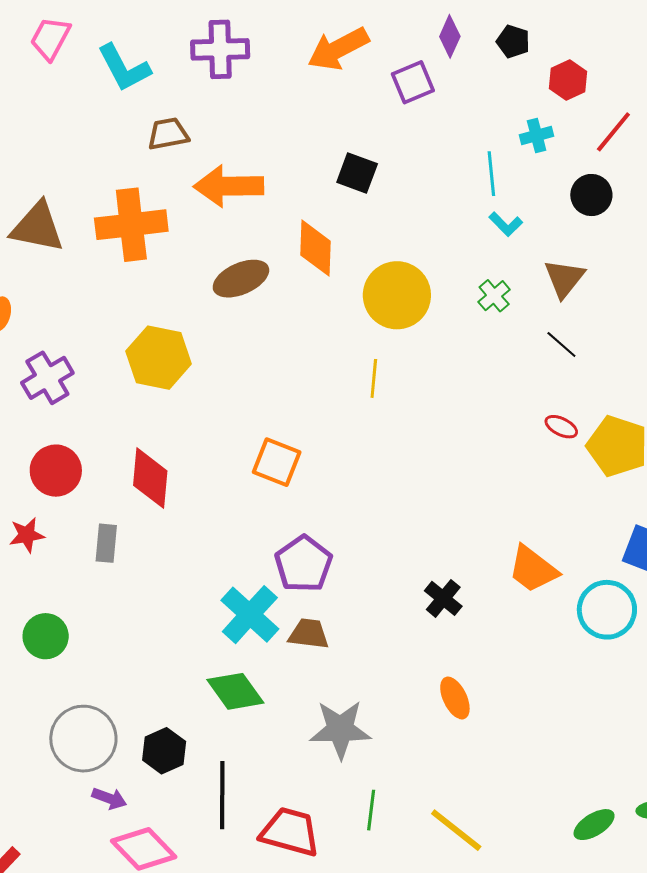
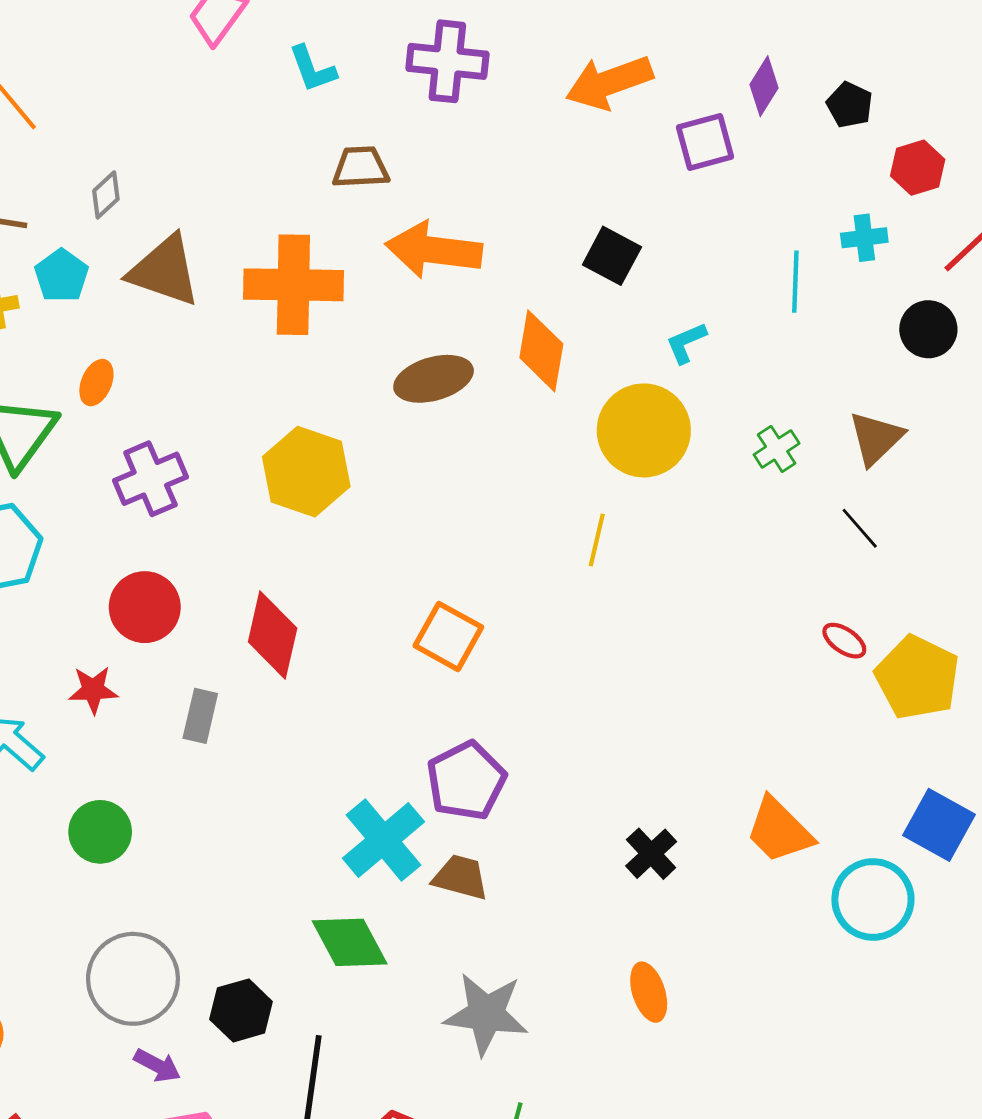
cyan L-shape: (124, 68) -> (312, 69), size x0.7
cyan L-shape: (506, 224) -> (686, 343), moved, turned 104

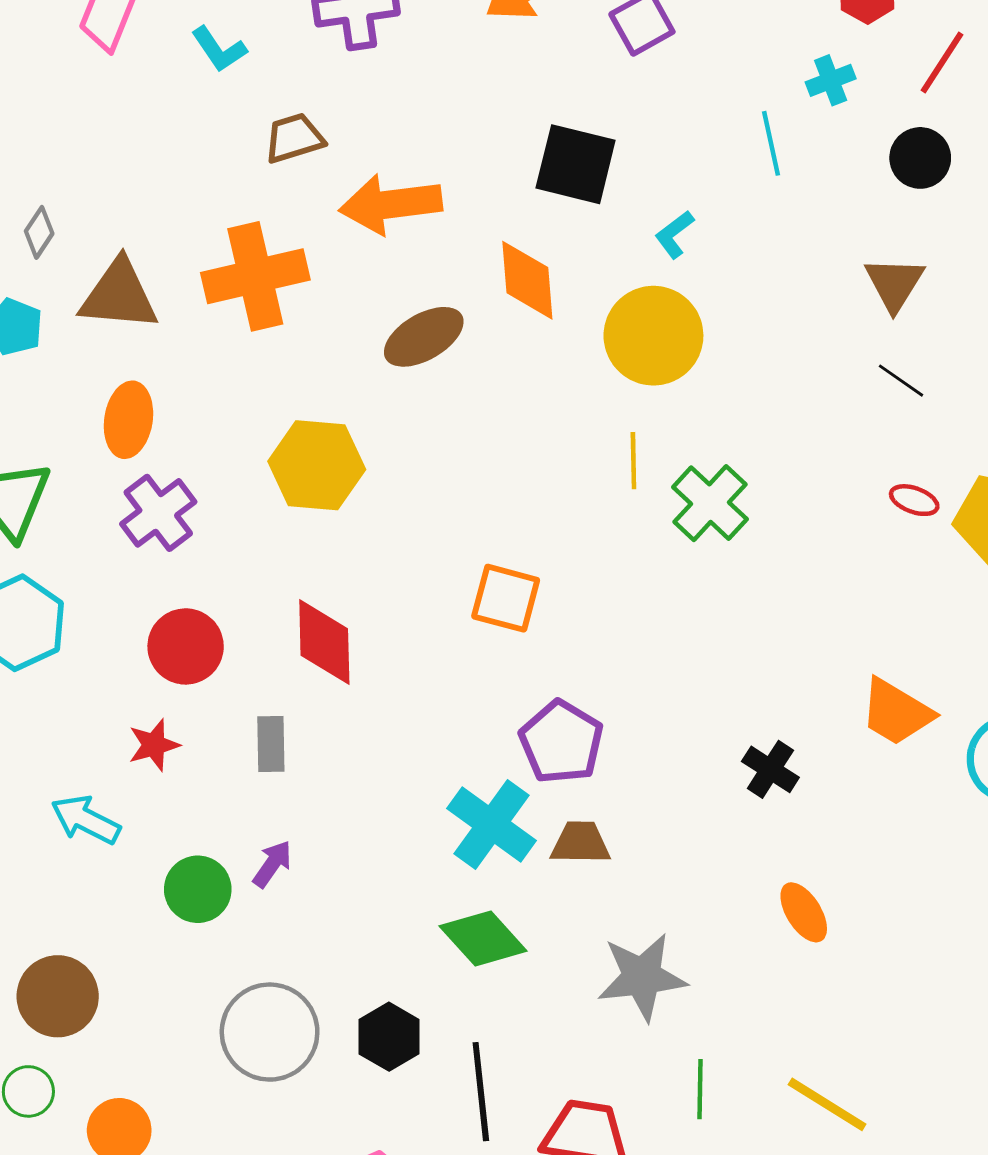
black square: (612, 256) -> (576, 164), size x1.4
orange ellipse: (96, 383) -> (128, 420), moved, size x1.5
green cross: (777, 449) -> (710, 503), moved, size x1.6
purple arrow: (157, 1065) -> (272, 864), moved, turned -69

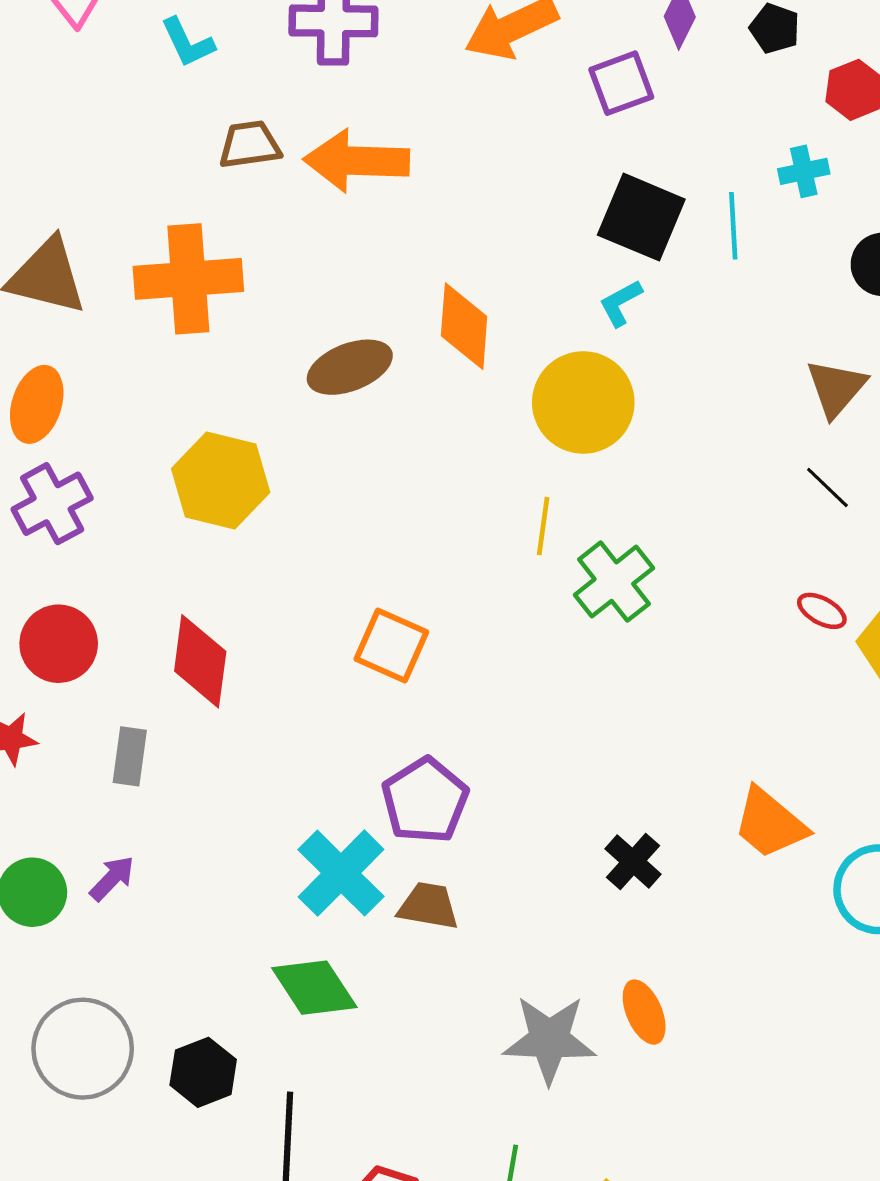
black square: (576, 164) -> (641, 217), moved
orange arrow: (391, 204) -> (357, 161), moved
gray star: (642, 977) -> (549, 1039), moved

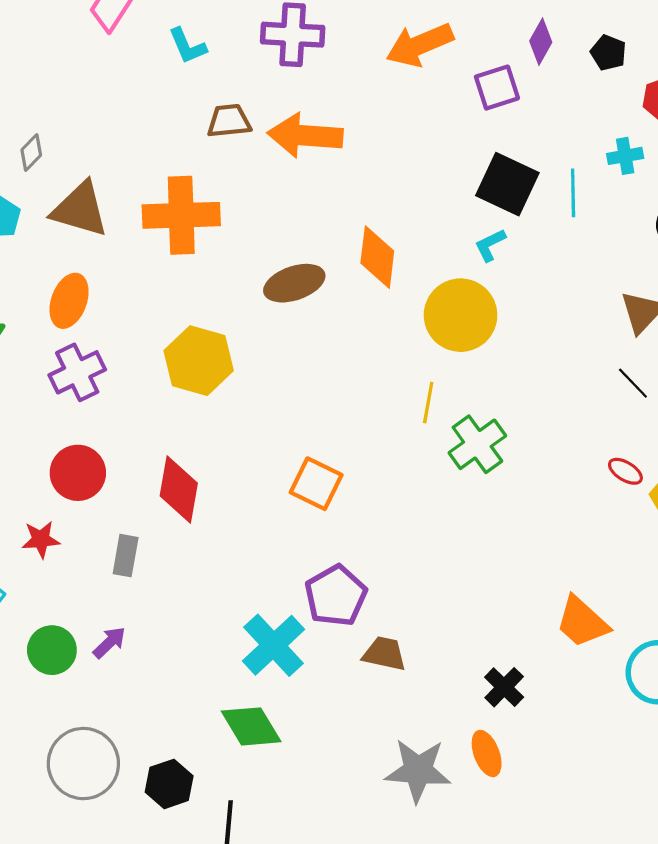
black cross: (633, 862) -> (504, 687), moved
brown trapezoid: (428, 906) -> (384, 654), moved

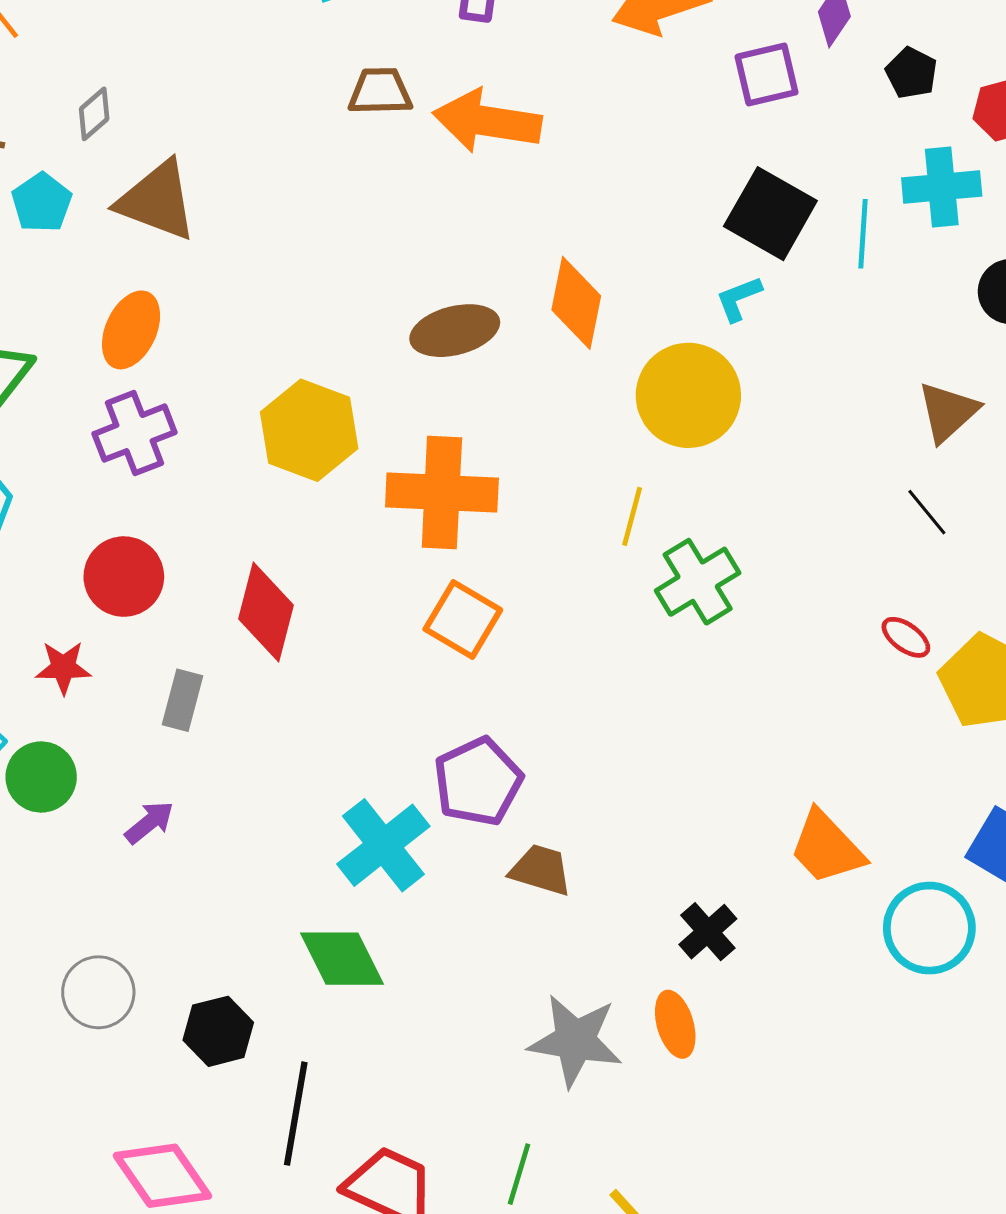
black pentagon: (608, 53) -> (912, 73), moved
cyan cross: (625, 156) -> (942, 187), size x1.5
orange cross: (181, 215) -> (442, 493), moved
green circle: (52, 650) -> (41, 777), moved
gray circle: (83, 764) -> (98, 992), size x0.7

